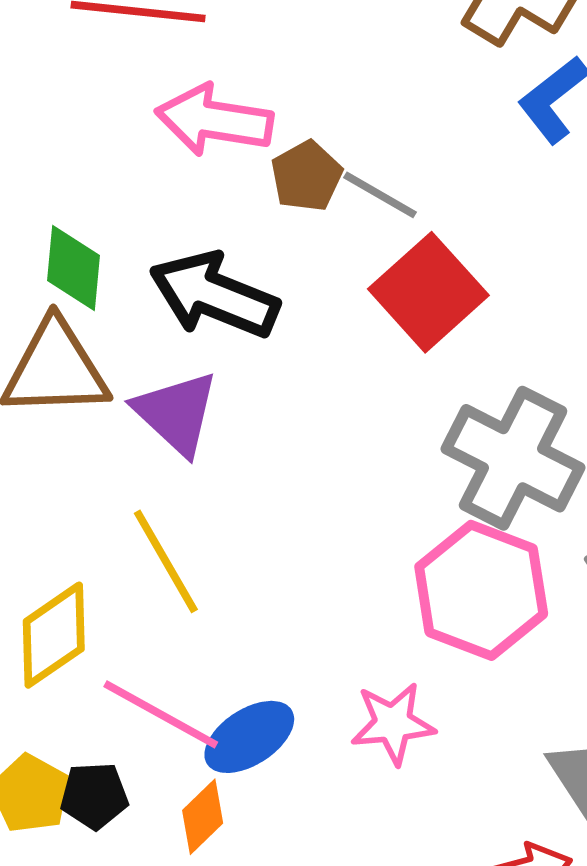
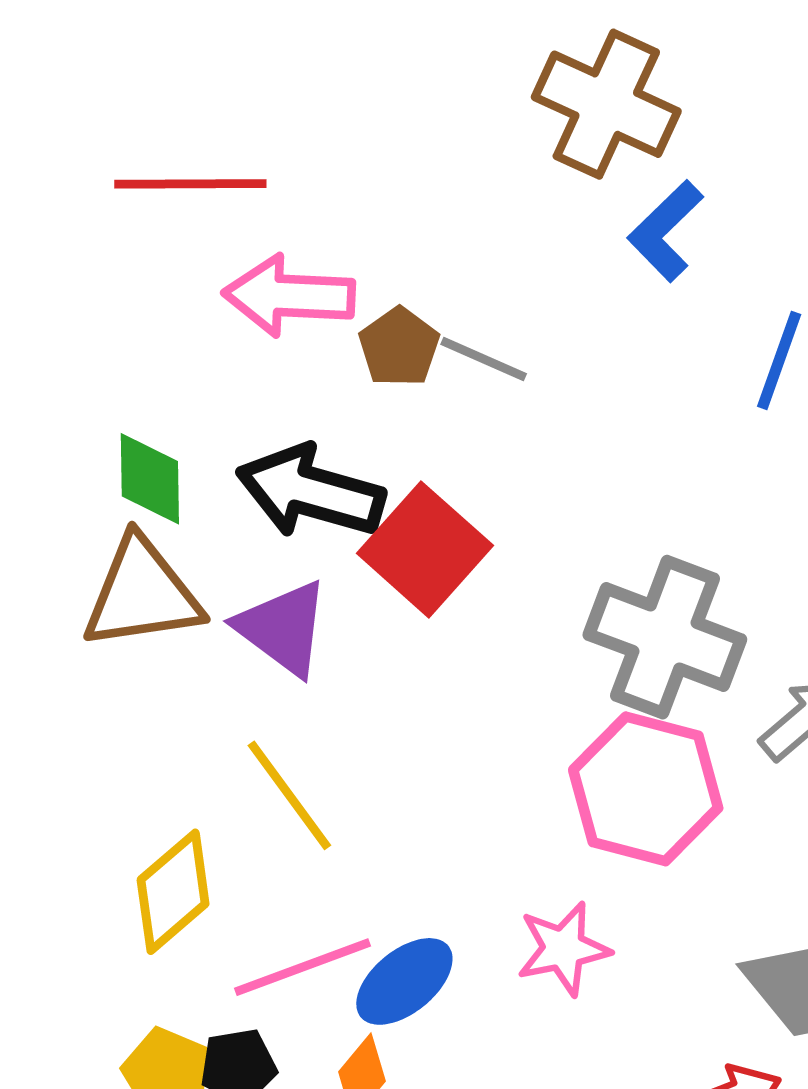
red square: (428, 292) -> (425, 549), moved
pink line: (161, 714) -> (303, 967), turned -43

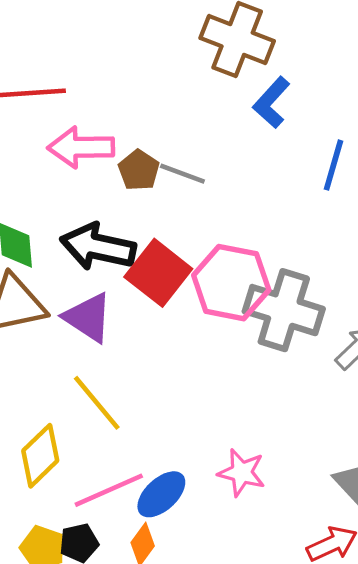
pink hexagon: (646, 789) -> (231, 283), moved
pink star: (563, 949) -> (242, 473), turned 30

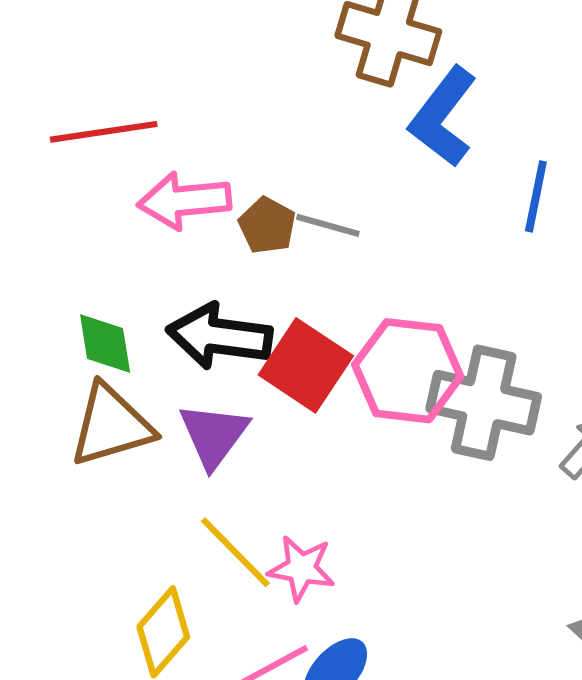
blue L-shape: (271, 102) -> (443, 117), size x1.4
purple triangle: (88, 317) -> (214, 435), turned 38
pink star: (242, 473) -> (301, 568), moved

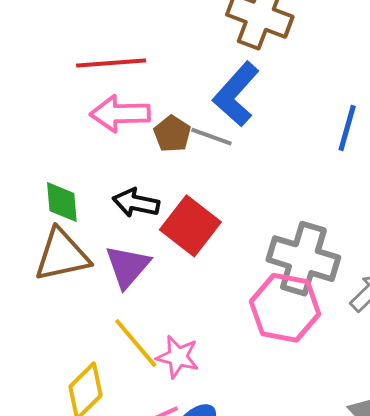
blue L-shape: (443, 117) -> (236, 94), moved
red line: (104, 132) -> (111, 63), moved
black arrow: (219, 336) -> (136, 203), size x0.7
pink hexagon: (408, 371) -> (285, 308), moved

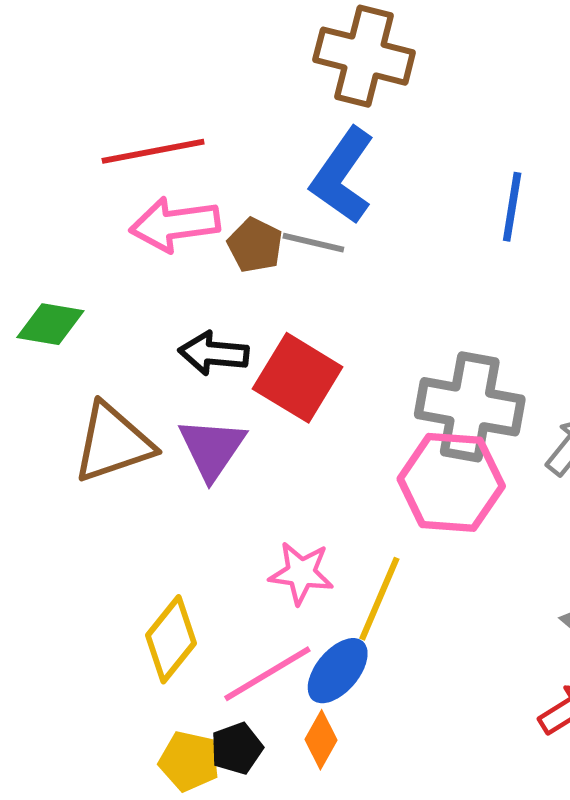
green diamond: (62, 202) -> (50, 324), moved, turned -69
yellow line: (136, 343) -> (379, 599), moved, turned 70

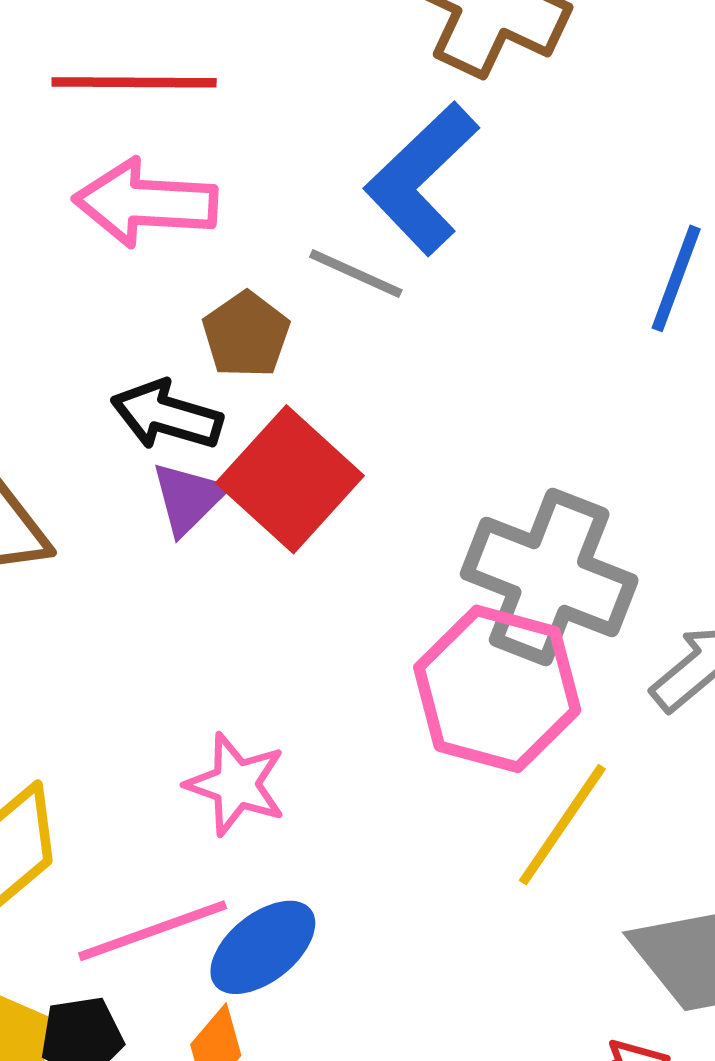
brown pentagon: (255, 245) -> (246, 335), moved
purple triangle: (212, 448) -> (188, 498), moved, size x0.7
yellow line: (379, 599) -> (562, 825), moved

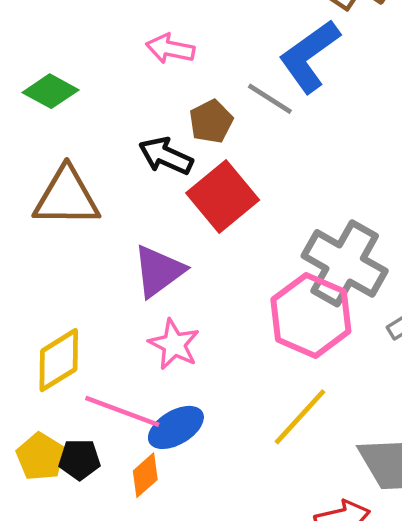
pink arrow: (145, 203) -> (170, 49), size x0.7
purple triangle: (188, 498) -> (159, 271), moved, size x1.4
yellow line: (562, 825) -> (300, 417), moved
pink line: (153, 931) -> (122, 411), turned 32

